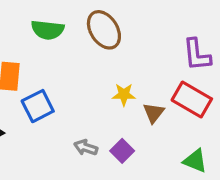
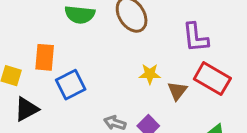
purple L-shape: (197, 55) -> (196, 37), moved

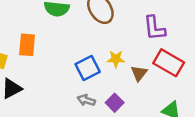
blue square: (71, 85) -> (88, 68), moved

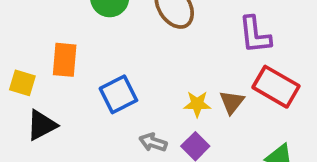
yellow star: (116, 59) -> (197, 104), moved
blue square: (88, 68) -> (118, 94), moved

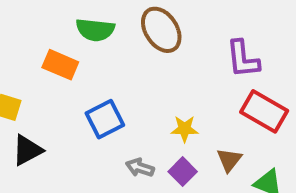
orange rectangle: (65, 60) -> (60, 65), moved, turned -72
brown triangle: (232, 102) -> (229, 160), moved

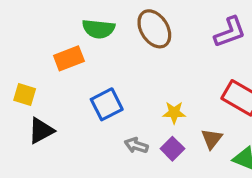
purple L-shape: (243, 59) -> (230, 32), moved, turned -104
orange rectangle: (60, 65) -> (69, 58), turned -44

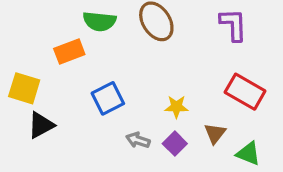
purple L-shape: (230, 32) -> (233, 25), turned -72
yellow square: (25, 95) -> (24, 88), size x1.4

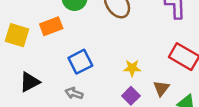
yellow square: (24, 88) -> (17, 35), moved
gray arrow: (138, 140) -> (74, 93), moved

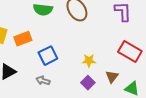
orange rectangle: (51, 26) -> (23, 39), moved

